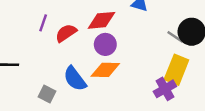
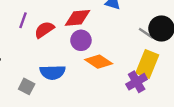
orange diamond: (105, 70) -> (99, 62), moved, turned 32
blue semicircle: (75, 79) -> (53, 72), turned -55

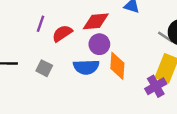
orange diamond: (99, 62) -> (117, 66), turned 60
blue semicircle: (53, 72) -> (86, 67), moved
gray square: (27, 86) -> (44, 68), moved

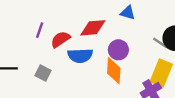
purple circle: (99, 44) -> (118, 50), moved
blue semicircle: (86, 67) -> (80, 56), moved

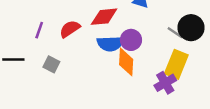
purple line: (40, 30) -> (39, 30), moved
blue semicircle: (80, 56) -> (110, 44), moved

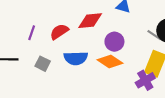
blue semicircle: (110, 44) -> (76, 58), moved
orange diamond: (126, 62) -> (110, 62), turned -60

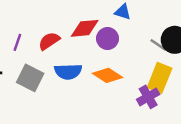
purple circle: (114, 42) -> (107, 39), moved
gray square: (43, 64) -> (30, 78), size x1.5

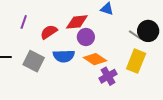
purple circle: (107, 39) -> (86, 37), moved
purple line: (17, 42) -> (24, 22), moved
purple cross: (148, 97) -> (108, 76), moved

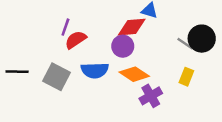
purple line: (24, 22) -> (65, 27), moved
red diamond: (77, 22) -> (132, 27), moved
yellow rectangle: (136, 61) -> (186, 77), size x0.6

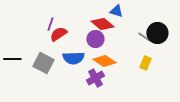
red diamond: (132, 27) -> (102, 24), turned 45
purple cross: (151, 96) -> (95, 78), moved

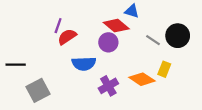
gray line: (144, 37) -> (153, 40), moved
orange diamond: (104, 61) -> (142, 79), moved
gray square: (43, 63) -> (38, 90), moved, turned 35

